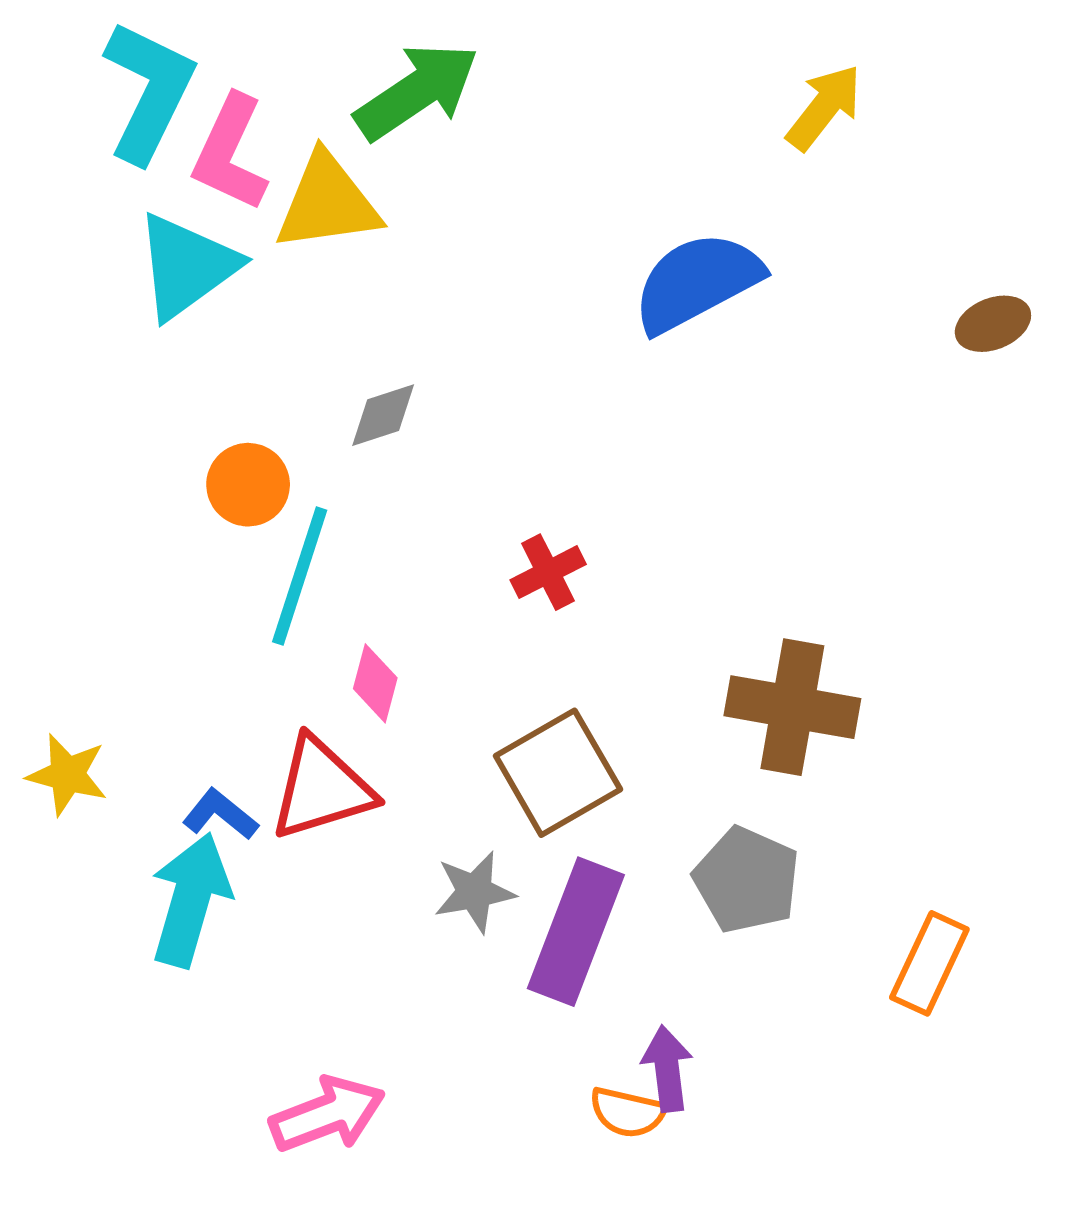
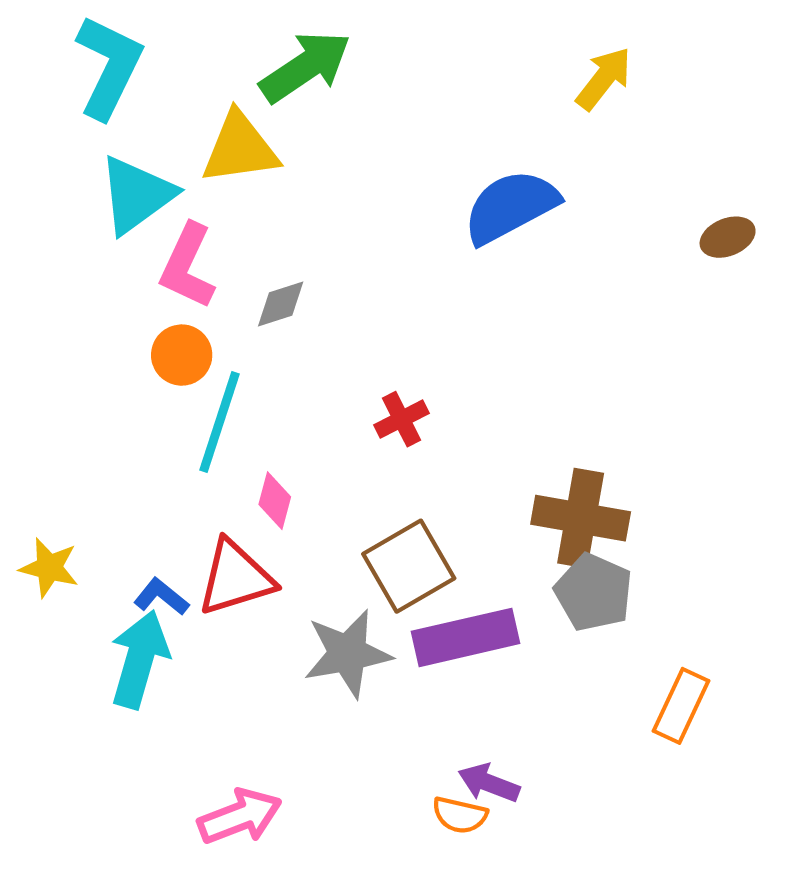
pink L-shape: (230, 153) -> (187, 266), moved
gray pentagon: (747, 880) -> (594, 592), moved
gray star: (475, 892) -> (348, 653), size x1.5
purple rectangle: (576, 932) -> (466, 637), moved, turned 56
purple arrow: (667, 1069) -> (489, 783), turned -62

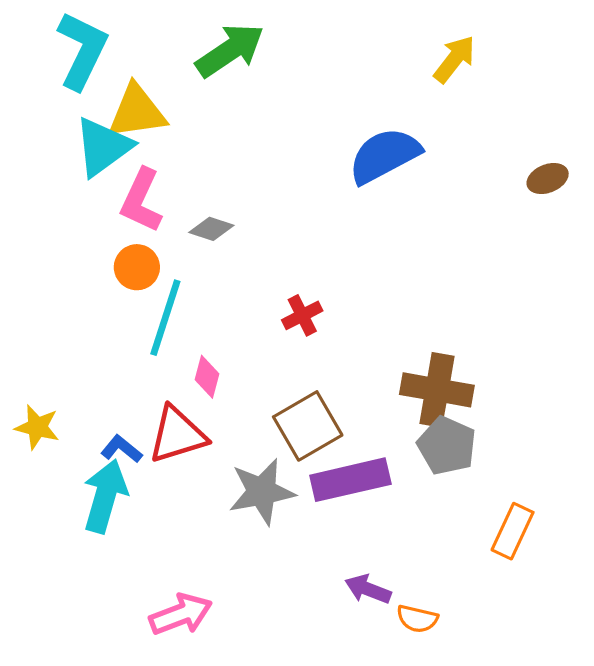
yellow triangle: (240, 148) -> (137, 112), moved
gray diamond: (281, 304) -> (211, 229), turned 36
orange semicircle: (460, 815) -> (417, 619), moved

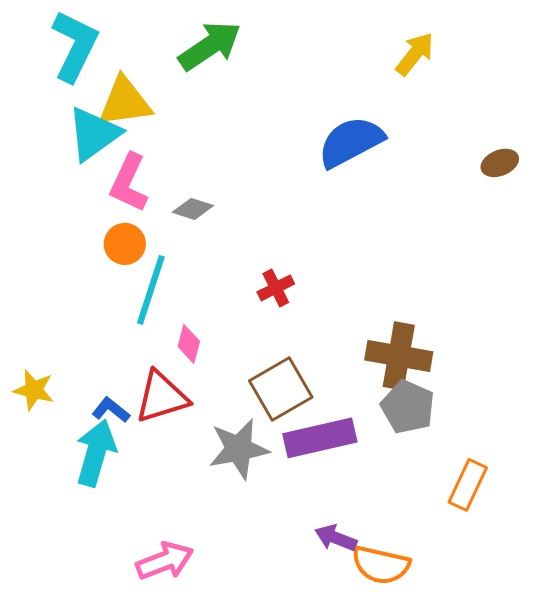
orange semicircle: (417, 619) -> (381, 565), size x1.5

